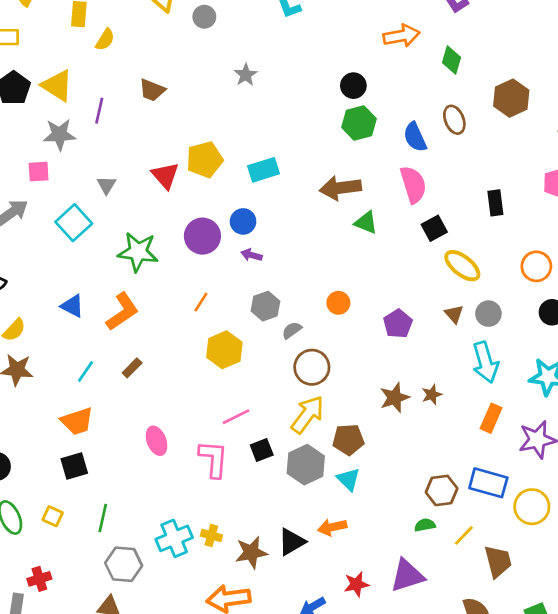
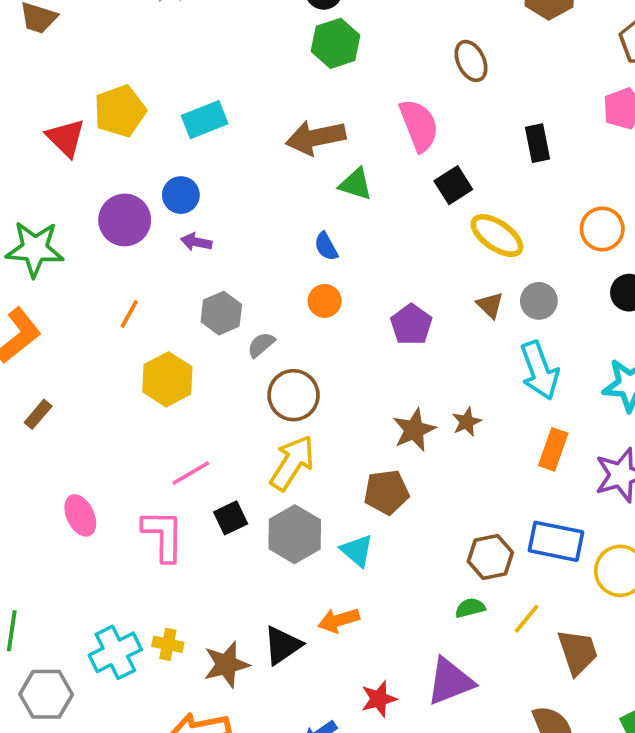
brown ellipse: (454, 120) -> (471, 61), moved
blue semicircle: (415, 137) -> (326, 246), moved, size x0.7
brown pentagon: (348, 440) -> (386, 492), moved

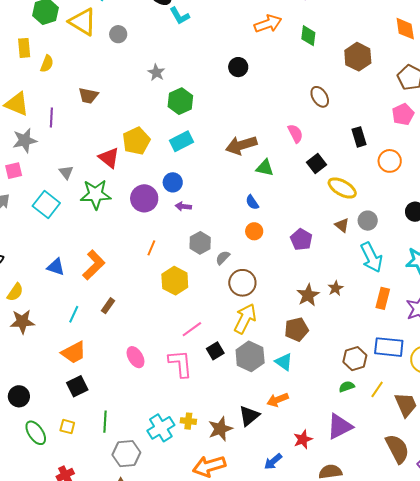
green hexagon: (336, 43) -> (180, 101), moved
pink semicircle: (419, 125) -> (295, 134), size x0.7
orange circle: (602, 229) -> (390, 161), moved
green star: (35, 249) -> (96, 194), moved

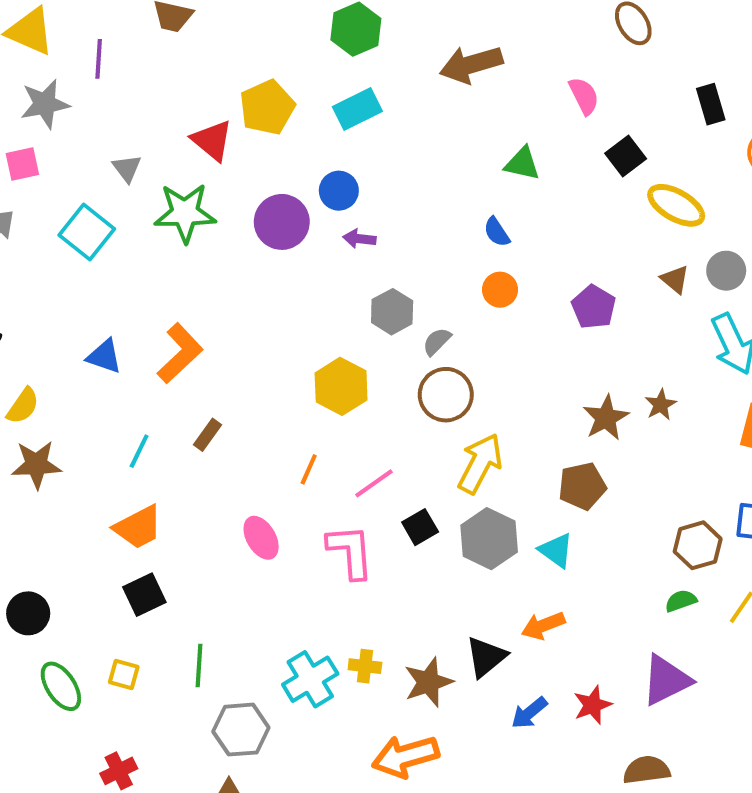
brown arrow: (241, 145) -> (471, 64), moved
orange line: (151, 248) -> (309, 469), moved
brown circle: (242, 283) -> (446, 395), moved
blue arrow: (273, 462) -> (529, 713), moved

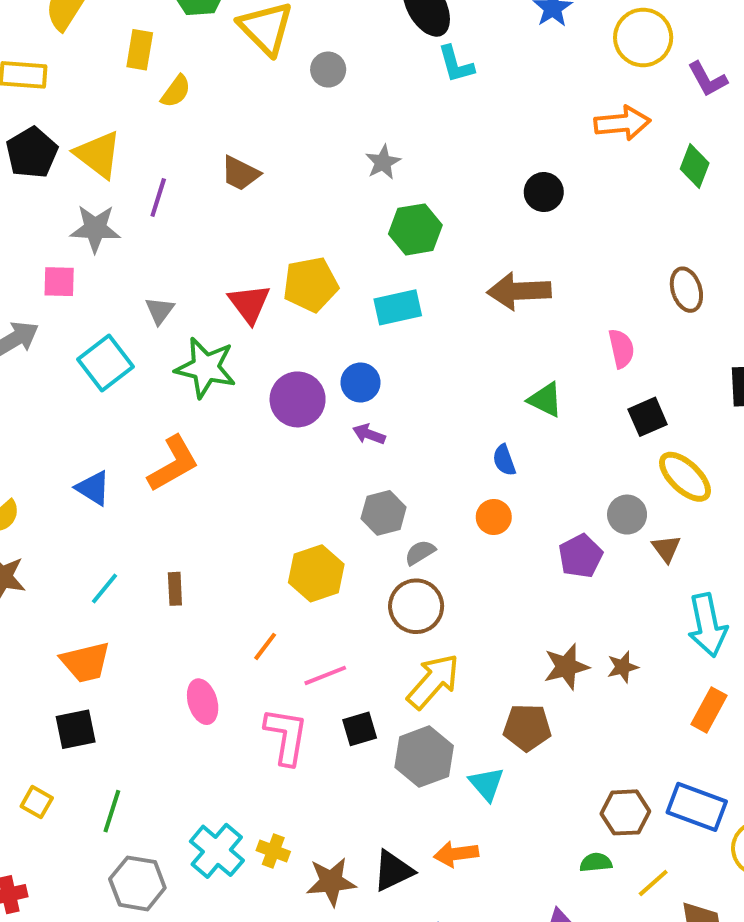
gray circle: (726, 271) -> (627, 515), moved
orange L-shape: (180, 353) -> (173, 464), moved
brown rectangle: (208, 435) -> (175, 589), turned -52
cyan cross: (310, 679) -> (217, 851), turned -32

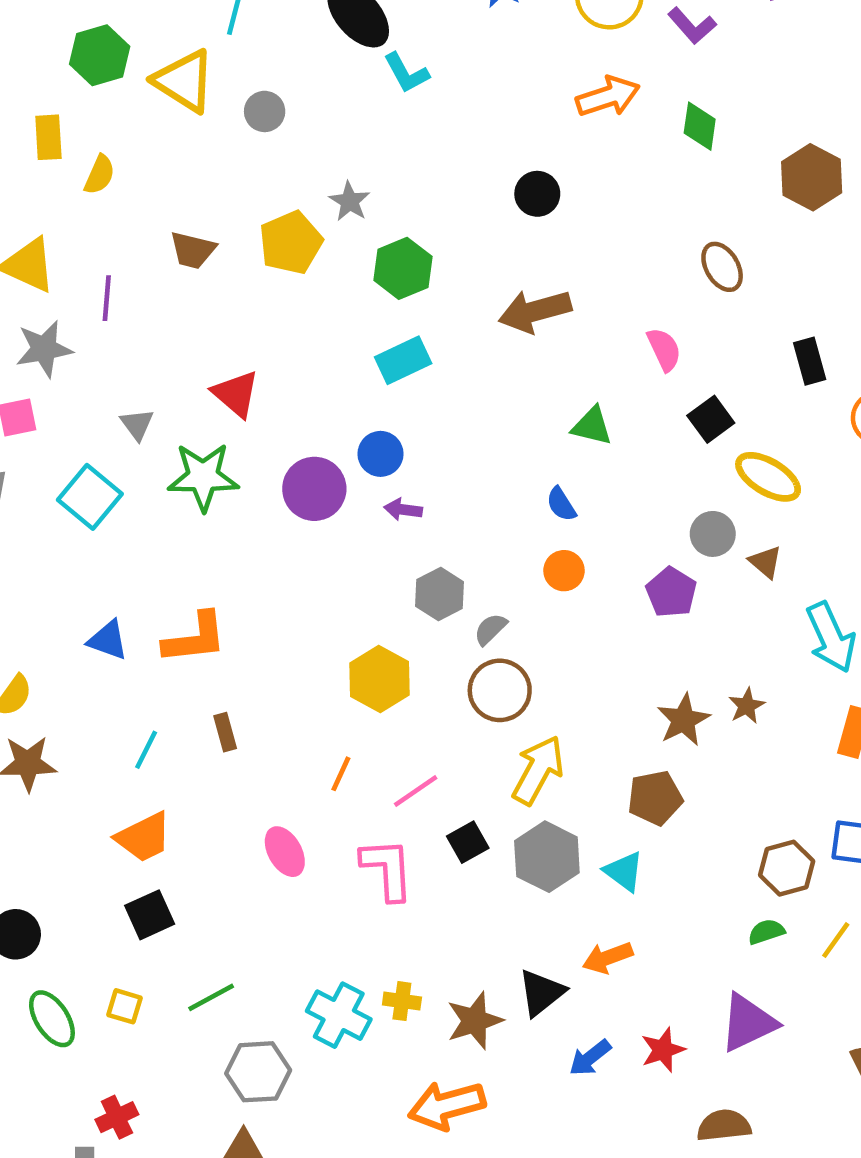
yellow pentagon: (311, 284) -> (291, 243), moved
orange L-shape: (173, 464) -> (195, 638), moved, turned 36
green line: (112, 811) -> (211, 997), turned 57

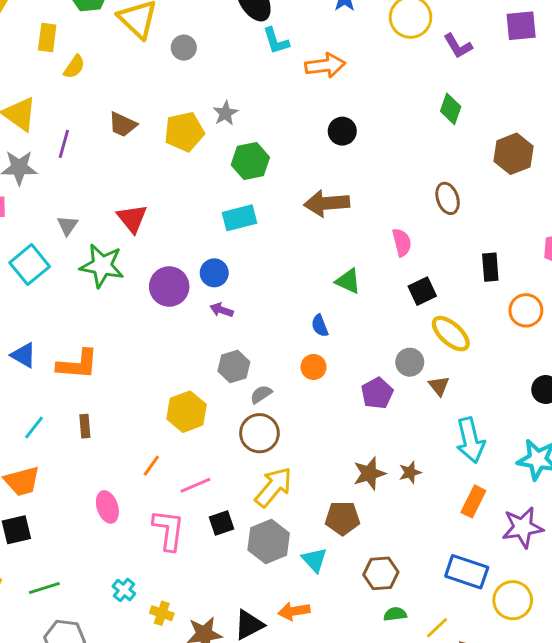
orange arrow: (608, 97) -> (325, 65), moved
brown hexagon: (787, 868) -> (381, 573), moved
cyan cross: (339, 1015) -> (124, 590), moved, size x0.6

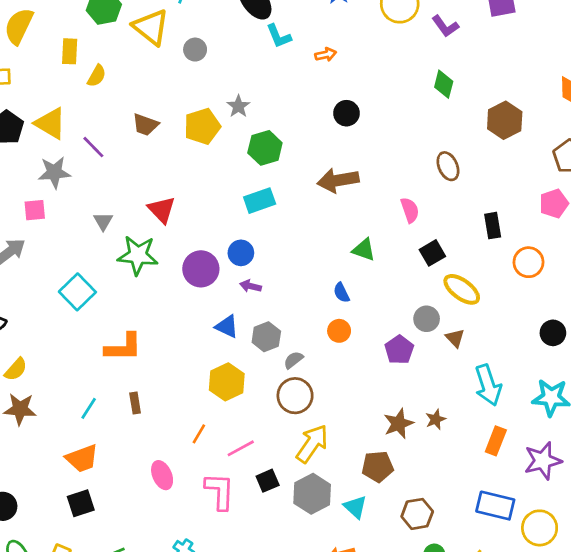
orange arrow: (325, 65) -> (326, 55), size x0.6
purple line: (64, 144) -> (93, 147), turned -55
cyan square: (30, 265) -> (77, 292), moved
blue triangle: (24, 355) -> (227, 326), moved

